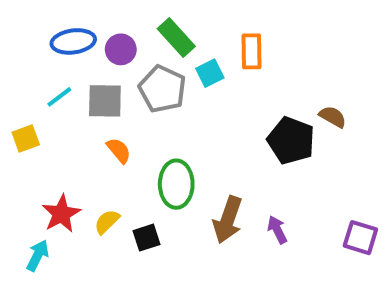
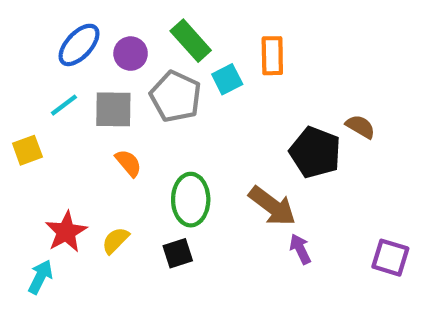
blue ellipse: (73, 41) -> (79, 45), turned -39
brown arrow: (228, 220) -> (272, 206), moved, turned -72
black square: (147, 238) -> (178, 253), moved

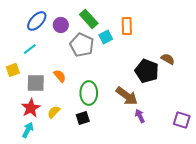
gray square: (113, 109) -> (36, 83), moved
cyan arrow: (40, 277) -> (28, 130), moved

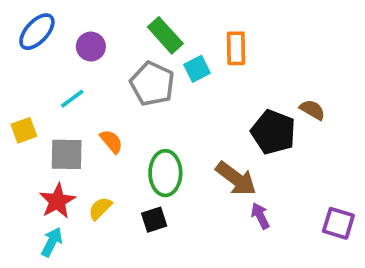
blue ellipse: (37, 21) -> (37, 32), moved
purple circle: (61, 25) -> (91, 47), moved
cyan line: (30, 49) -> (72, 99), moved

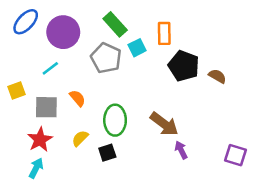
purple circle: (91, 47) -> (63, 32), size x1.6
black pentagon: (273, 132) -> (184, 66), moved
yellow semicircle: (100, 208) -> (80, 138), moved

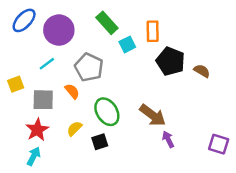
gray pentagon: (106, 58) -> (89, 67), moved
green ellipse: (115, 120) -> (107, 112), turned -32

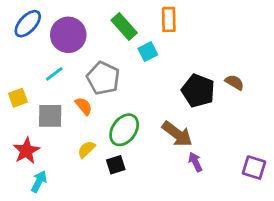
orange rectangle: (153, 31) -> (169, 19), moved
black pentagon: (171, 61) -> (198, 91), moved
green ellipse: (107, 112) -> (124, 130), turned 68
red star: (37, 130) -> (26, 151), moved

